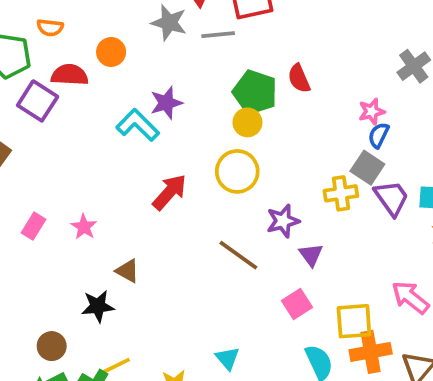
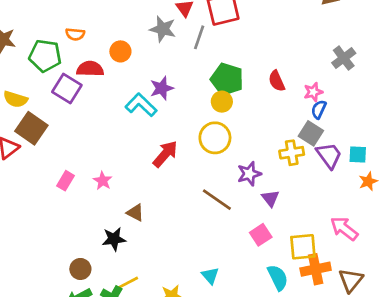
gray line: (218, 35) -> (199, 37), turned -65
red semicircle: (299, 78) -> (277, 81), moved

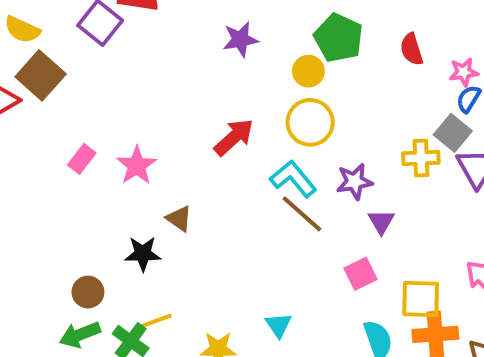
yellow circle: (222, 102) -> (308, 71), moved
cyan L-shape: (141, 105) -> (293, 179), moved
pink star: (103, 181) -> (137, 166), size x1.4

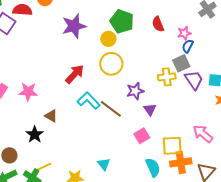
purple star: (240, 39) -> (74, 26), size x1.4
gray square: (453, 133) -> (181, 63), turned 30
pink star: (137, 166) -> (28, 92), turned -30
cyan L-shape: (293, 179) -> (89, 101), moved
black star: (143, 254) -> (35, 135), turned -30

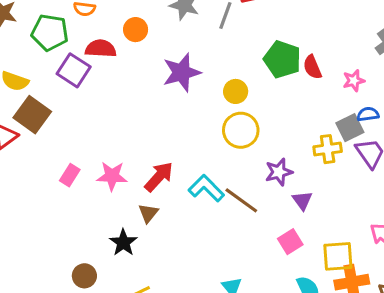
green pentagon: (122, 21) -> (282, 59), moved
blue semicircle: (188, 46) -> (368, 114), moved, turned 56
red arrow: (75, 74) -> (159, 177), moved
brown triangle: (51, 116) -> (148, 213), turned 40

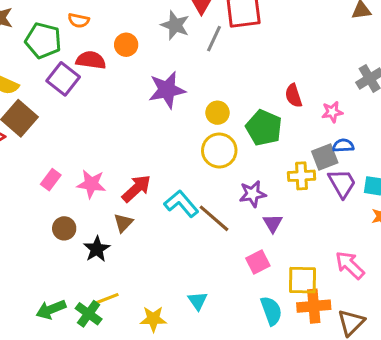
green pentagon: (282, 59) -> (264, 128), moved
brown circle: (84, 276) -> (64, 228), moved

